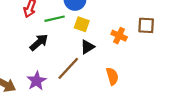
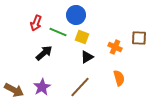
green line: (55, 19) -> (58, 32), turned 36
brown line: (68, 68) -> (80, 87), moved
orange semicircle: (112, 76) -> (119, 78), moved

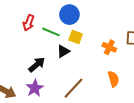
black arrow: (44, 53) -> (37, 65), moved
black triangle: (87, 57) -> (63, 51), moved

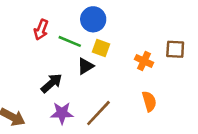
purple star: (35, 88) -> (62, 113), moved, turned 30

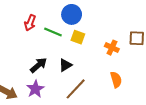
black triangle: (85, 66) -> (65, 65), moved
purple star: (62, 113) -> (35, 89), moved, turned -30

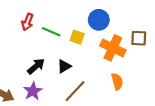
blue circle: (72, 14) -> (99, 20), moved
orange cross: (112, 48) -> (113, 48), size x1.6

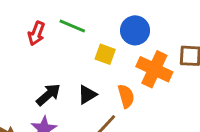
green line: (51, 32) -> (72, 26), moved
orange semicircle: (117, 81) -> (126, 96), moved

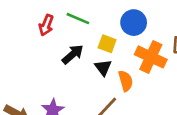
black arrow: (48, 95) -> (73, 54), moved
black triangle: (87, 95) -> (103, 68), moved, turned -36

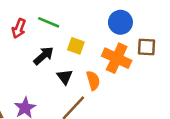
blue circle: (134, 23) -> (120, 22), moved
black triangle: (103, 68) -> (65, 77), moved

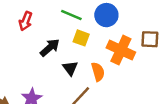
green line: (49, 22) -> (71, 15), moved
blue circle: (120, 22) -> (106, 15), moved

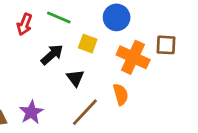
green line: (71, 15) -> (59, 17), moved
orange semicircle: (98, 72) -> (121, 94), moved

